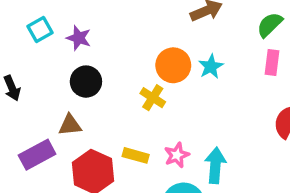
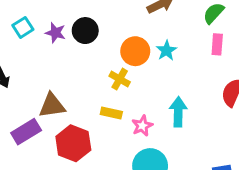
black circle: (86, 82) -> (85, 31), moved
brown triangle: (70, 125) -> (52, 106), size x1.4
yellow rectangle: (136, 155) -> (111, 113), moved
cyan arrow: (215, 165) -> (178, 112), moved

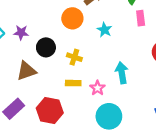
black circle: (85, 31) -> (46, 47), moved
orange circle: (135, 51) -> (72, 18), moved
brown triangle: (52, 106) -> (26, 71), moved

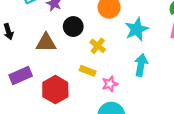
cyan star: (105, 30) -> (137, 29), size x1.5
cyan arrow: (122, 73) -> (141, 65), moved

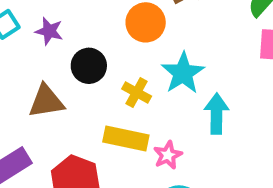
cyan star: (137, 29) -> (183, 73), moved
yellow rectangle: (88, 71) -> (126, 139), size x1.5

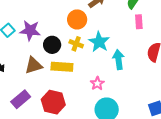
purple star: (49, 31) -> (30, 30), size x1.5
yellow cross: (137, 93) -> (76, 44), moved
yellow rectangle: (126, 139) -> (62, 67), moved

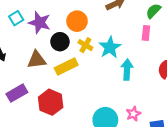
orange circle: (77, 19) -> (77, 21), moved
pink rectangle: (139, 22) -> (146, 33), moved
yellow rectangle: (62, 67) -> (66, 67), turned -40
pink star: (97, 83) -> (133, 114), moved

